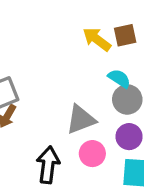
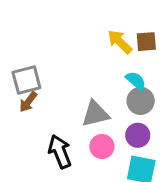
black arrow: (48, 165) -> (60, 152), turned -36

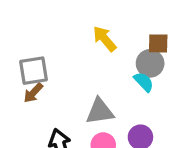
yellow arrow: (120, 42) -> (105, 39), moved
gray circle: (141, 101) -> (150, 63), moved

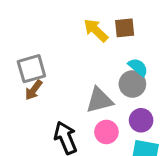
brown square: (158, 43) -> (125, 28), moved
gray circle: (150, 63) -> (132, 84), moved

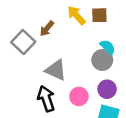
gray square: (31, 69) -> (23, 42), turned -35
brown arrow: (34, 90) -> (47, 29), moved
gray triangle: (99, 100) -> (56, 70), moved, turned 35

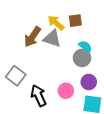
brown arrow: (47, 29) -> (32, 37), size x1.5
gray square: (23, 42) -> (16, 76), moved
gray triangle: (56, 70) -> (52, 38), moved

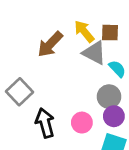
gray triangle: (52, 38) -> (94, 53), moved
gray circle: (82, 58) -> (109, 97), moved

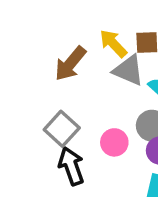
gray square: (19, 92) -> (62, 129), moved
pink circle: (82, 123) -> (114, 142), moved

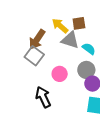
gray square: (62, 129) -> (34, 56), moved
pink circle: (114, 142) -> (60, 74), moved

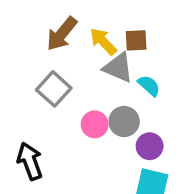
brown arrow: (37, 39) -> (62, 34), moved
gray circle: (86, 70) -> (124, 121), moved
black arrow: (43, 97) -> (30, 161), moved

